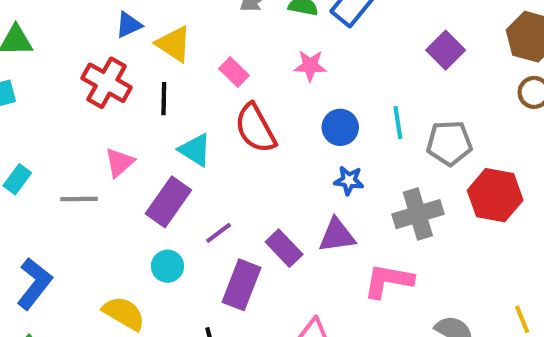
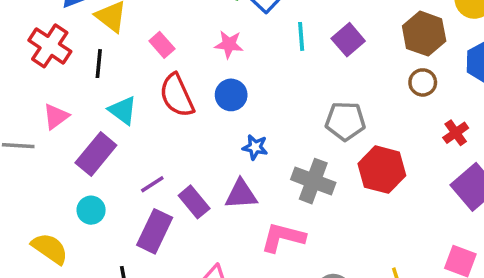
cyan line: (398, 123) -> (301, 36), moved
blue circle: (340, 127) -> (231, 95), moved
gray cross: (418, 214) -> (313, 181), turned 33
purple line: (219, 233) -> (152, 184), moved

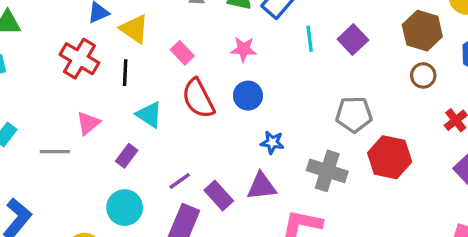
purple rectangle: (96, 154) -> (127, 156), size x0.6
cyan circle: (91, 210) -> (125, 208), size x1.4

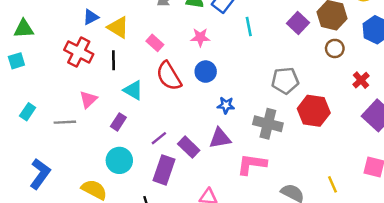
purple square: (353, 40) -> (298, 23), moved

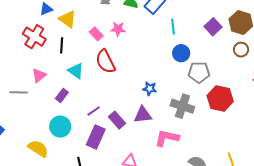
pink star: (200, 37) -> (118, 29), moved
blue circle: (206, 72) -> (181, 53), moved

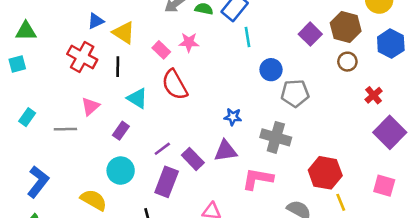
cyan line: (173, 27) -> (248, 37), moved
red hexagon: (220, 99) -> (325, 173), moved

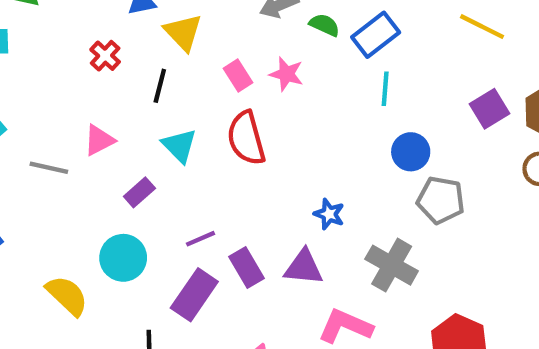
red cross: (82, 57) -> (105, 56), size x0.6

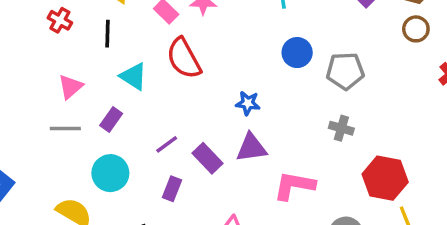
blue circle: (411, 152) -> (297, 53), moved
gray line: (49, 168) -> (65, 129), moved
blue star: (329, 214) -> (248, 103), moved
gray cross: (392, 265) -> (341, 128), moved, size x0.6
purple rectangle: (194, 295) -> (172, 189), size x0.6

